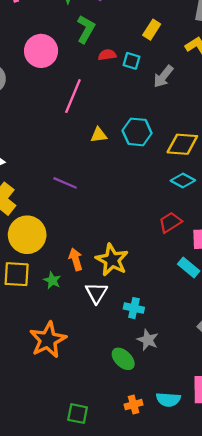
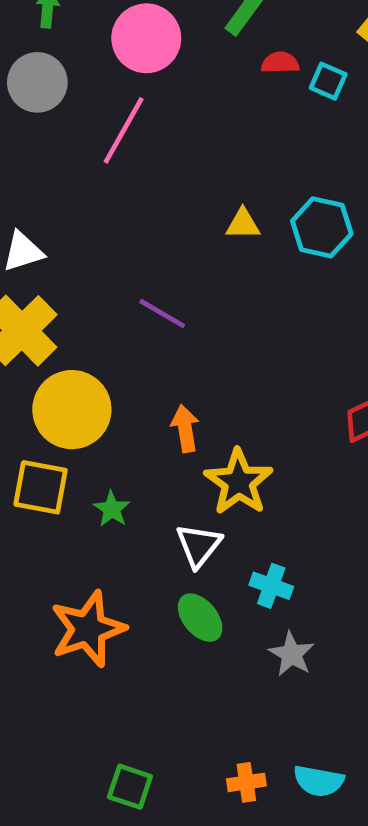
pink line: (73, 96) -> (124, 130), moved
orange arrow: (76, 259) -> (185, 428), moved
green ellipse: (123, 359) -> (200, 618), moved

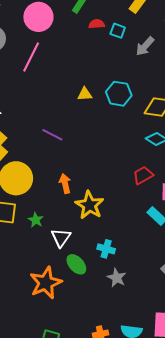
white triangle: (199, 545) -> (61, 238), moved
orange star: (88, 629) -> (46, 283), moved

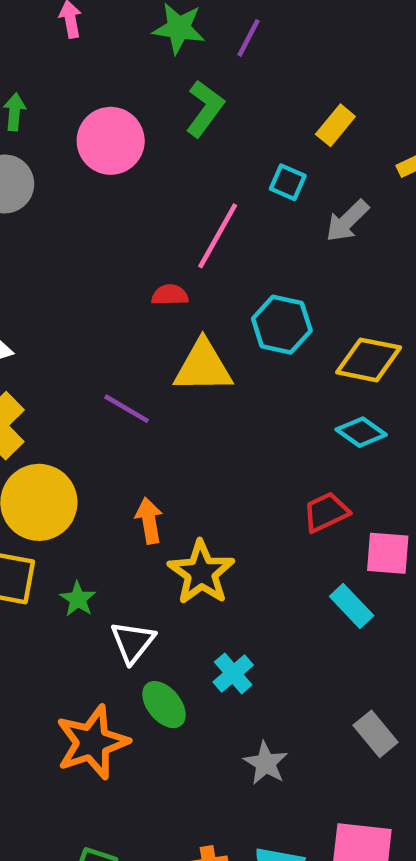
red semicircle: (97, 24) -> (170, 295), moved
pink line: (31, 57) -> (218, 236), moved
yellow triangle: (85, 94) -> (203, 367), moved, size x1.8
cyan cross: (106, 249) -> (233, 673), turned 30
gray star: (117, 278) -> (266, 763), moved

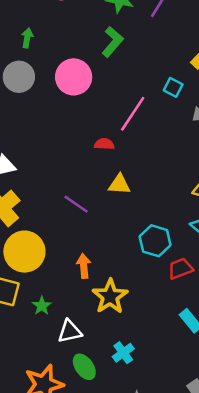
green L-shape: (205, 109) -> (113, 42), moved
pink circle: (111, 141) -> (74, 77), moved
cyan hexagon: (282, 325) -> (155, 241), moved
yellow triangle: (203, 367) -> (119, 184), size x0.7
white triangle: (133, 642) -> (70, 331), turned 35

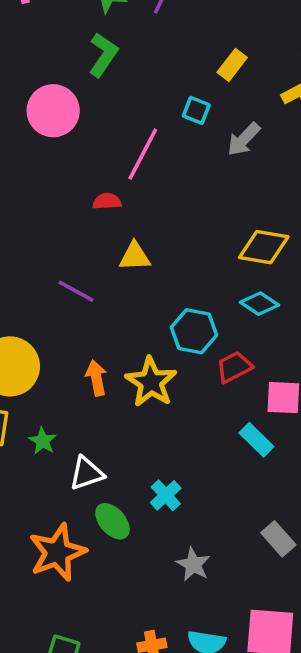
yellow star: (110, 296) -> (151, 382), moved

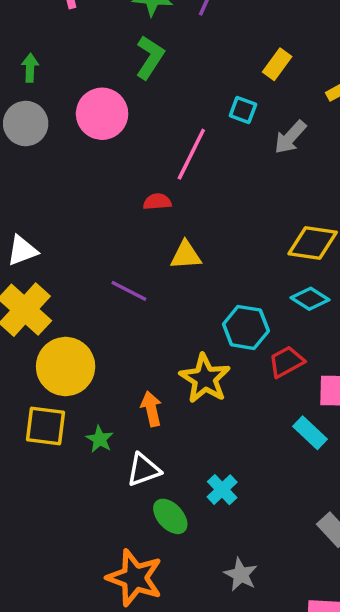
orange arrow: (96, 378) -> (151, 409), moved
orange star: (57, 552) -> (135, 578), moved, turned -30
gray star: (193, 564) -> (241, 575), moved

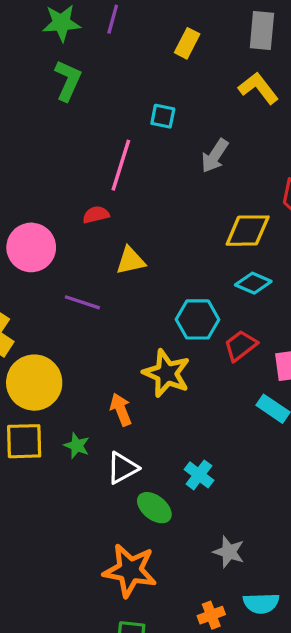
yellow rectangle: (277, 64) -> (187, 43), moved
pink circle: (102, 114) -> (31, 247), moved
gray arrow: (290, 137) -> (215, 156), moved

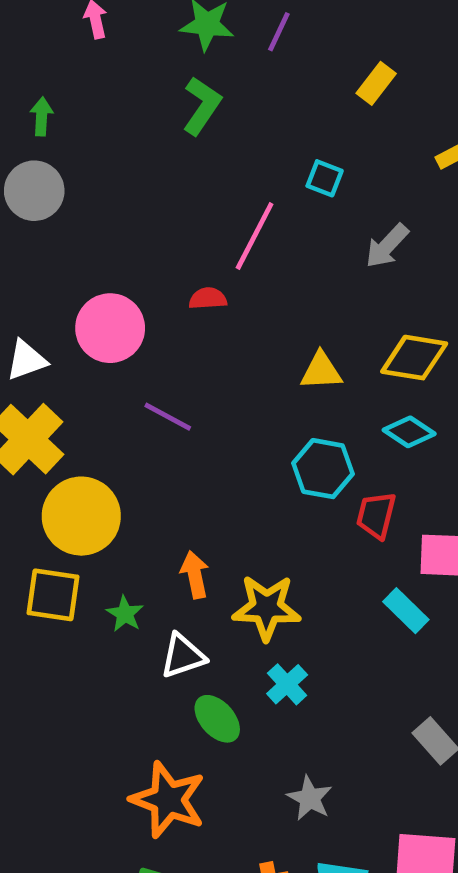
yellow triangle: (131, 261) -> (321, 371), moved
red trapezoid: (240, 346) -> (376, 515), turned -48
yellow star: (167, 373) -> (267, 608), moved, turned -30

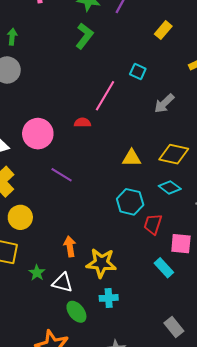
yellow circle: (81, 516) -> (20, 217), size x0.7
green star: (125, 614) -> (37, 273), moved
white triangle: (183, 656) -> (62, 283), turned 30
cyan cross: (287, 684) -> (109, 298), turned 36

